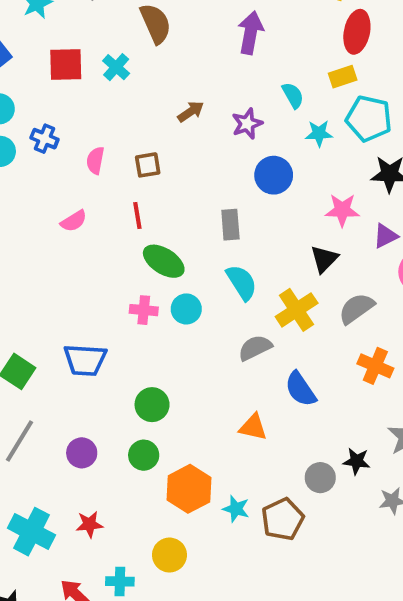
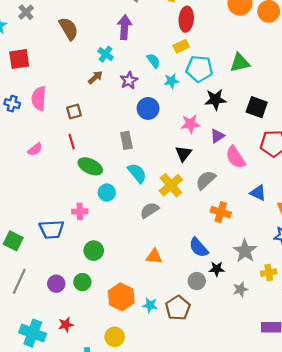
cyan cross: (116, 67) -> (106, 54), moved
pink semicircle: (95, 160) -> (39, 98), moved, size x1.5
pink cross: (144, 310) -> (80, 211), moved
blue semicircle: (301, 389) -> (199, 248), moved
green circle: (144, 455) -> (82, 282), moved

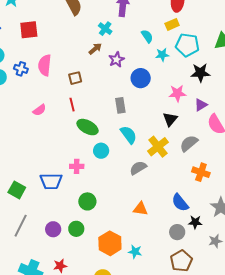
purple star: (129, 80) -> (117, 60), moved
brown pentagon: (178, 308) -> (181, 261), moved

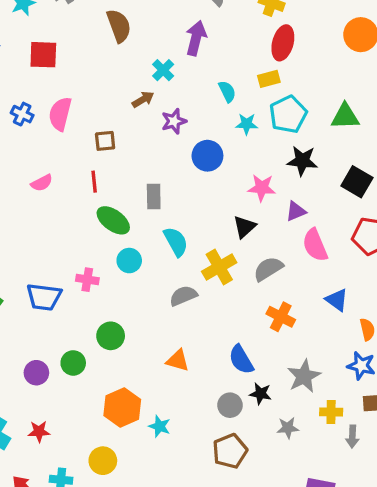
cyan pentagon: (187, 45) -> (288, 114), turned 30
gray rectangle: (120, 105) -> (154, 196), moved
green circle: (87, 201) -> (111, 336), moved
green circle: (76, 229) -> (73, 363), moved

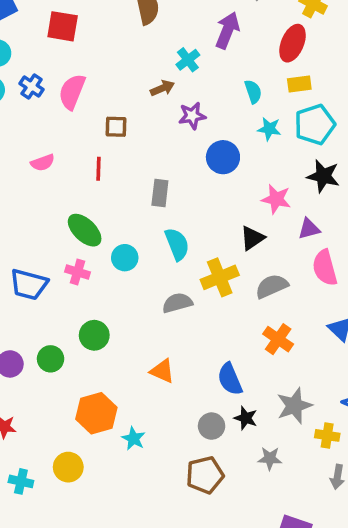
red ellipse: (283, 43) -> (292, 43), moved
green ellipse: (113, 220) -> (85, 230), moved
yellow cross: (331, 412) -> (327, 435), moved

